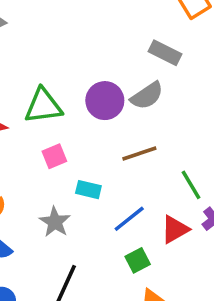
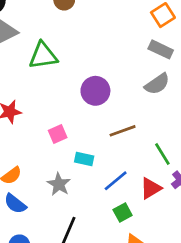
gray rectangle: (165, 53) -> (161, 49), moved
gray semicircle: (147, 96) -> (157, 84), moved
green triangle: (43, 106) -> (43, 56), moved

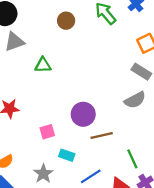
green triangle: (43, 56) -> (43, 65), size x0.7
purple circle: (95, 91) -> (83, 114), moved

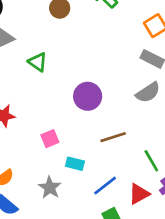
green triangle: (43, 65) -> (38, 62), turned 42
purple circle: (83, 114) -> (88, 96), moved

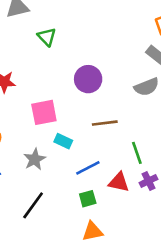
pink square: (50, 139) -> (44, 112), size x1.5
red triangle: (139, 194) -> (119, 182), turned 30

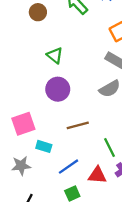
green triangle: (47, 37) -> (55, 55), moved
gray star: (35, 159) -> (21, 166), turned 30

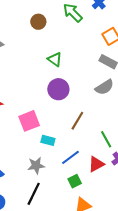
brown line: (78, 125) -> (77, 121), turned -42
gray star: (21, 166) -> (36, 166), moved
red triangle: (97, 175) -> (96, 164), turned -30

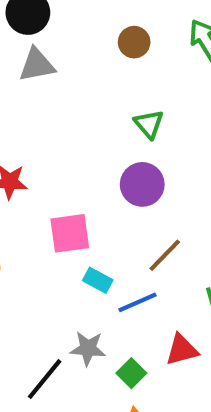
blue line: (71, 157) -> (138, 302), moved
gray star: (36, 166) -> (88, 348), moved
green square: (75, 181) -> (131, 373), turned -32

